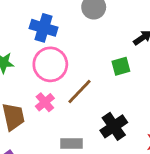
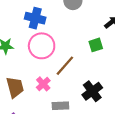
pink cross: (45, 102) -> (43, 84), moved

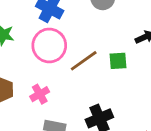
brown line: (65, 66) -> (84, 61), moved

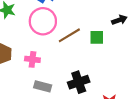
pink cross: (40, 94) -> (32, 59), turned 32

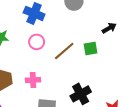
pink circle: (43, 21) -> (37, 42), size x0.6

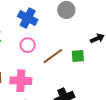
pink cross: (33, 80) -> (21, 81), size x1.5

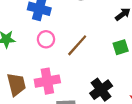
green square: (78, 56) -> (121, 47), moved

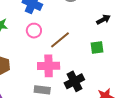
pink cross: (47, 81) -> (49, 66), moved

